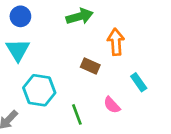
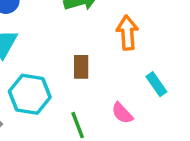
brown rectangle: (90, 66) -> (81, 67), moved, turned 66

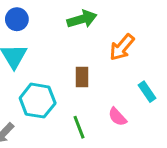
orange arrow: (127, 33) -> (122, 47), turned -136

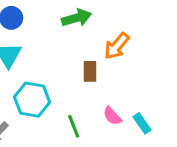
brown rectangle: (82, 77) -> (90, 71), moved
cyan rectangle: (147, 92) -> (142, 123), moved

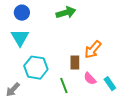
orange arrow: (117, 46) -> (93, 50), moved
brown rectangle: (90, 71) -> (75, 63), moved

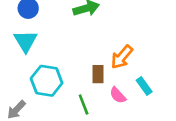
cyan rectangle: (110, 84) -> (144, 86), moved

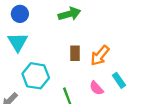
brown rectangle: (98, 74) -> (75, 53), moved

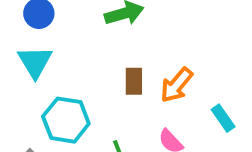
cyan rectangle: (119, 80) -> (223, 118), moved

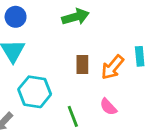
cyan rectangle: (223, 118) -> (140, 56), moved, turned 30

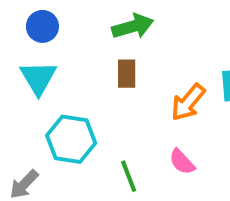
brown rectangle: (82, 65) -> (127, 74), moved

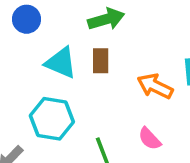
cyan triangle: (38, 78) -> (61, 63), moved, turned -36
orange arrow: (188, 102) -> (155, 86), turned 76

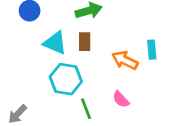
cyan hexagon: (52, 119) -> (66, 79), moved

